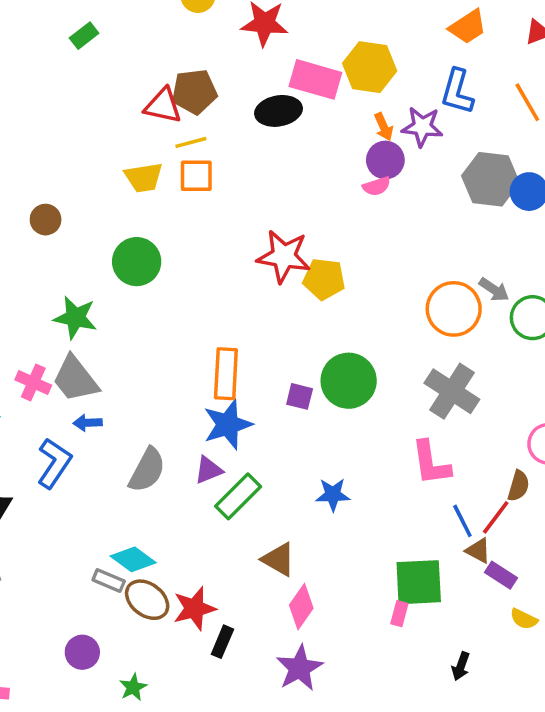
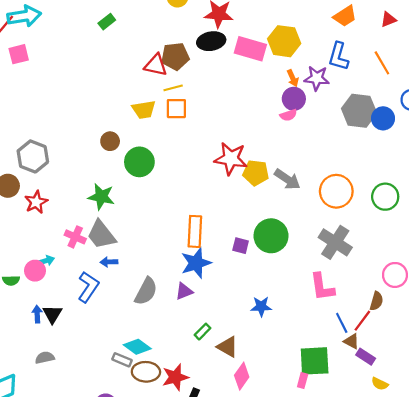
black ellipse: (279, 111) -> (211, 41), moved
brown circle: (46, 220) -> (110, 141), moved
gray arrow: (494, 290) -> (287, 179), moved, size x1.4
green rectangle: (238, 496) -> (202, 332), moved, size x0.6
brown ellipse: (147, 600) -> (146, 372), turned -36

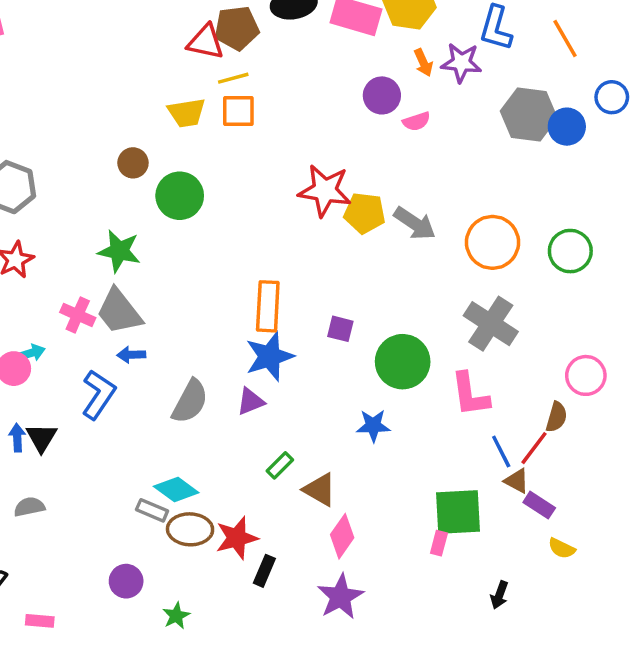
purple circle: (294, 99) -> (382, 95), moved
green circle: (271, 236) -> (403, 362), moved

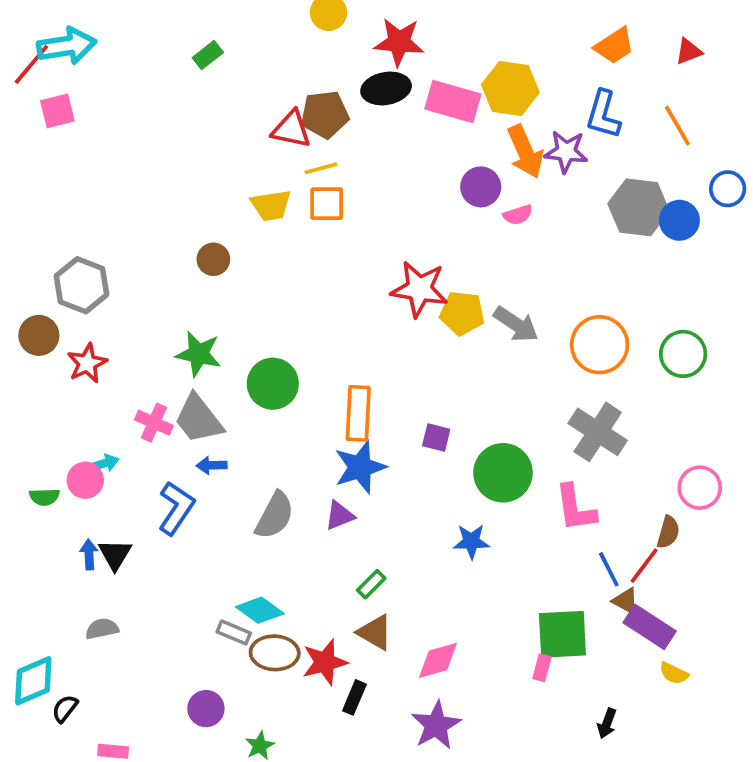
orange arrow: (423, 63) -> (525, 152), size x1.8
green circle: (180, 196) -> (273, 384), moved
brown triangle: (320, 490) -> (375, 632), moved
purple rectangle: (539, 505) -> (650, 627), size x1.5
pink diamond: (342, 536) -> (438, 660), turned 39

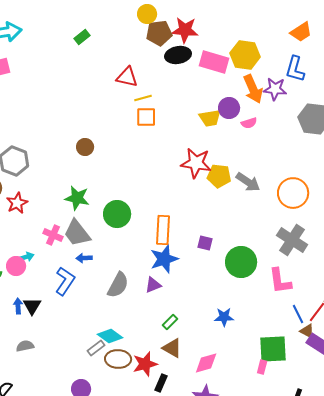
brown pentagon: (325, 114) -> (159, 33), moved
yellow trapezoid: (271, 205) -> (210, 118), moved
blue star: (471, 541) -> (224, 317), moved
gray rectangle: (234, 632) -> (96, 348), turned -60

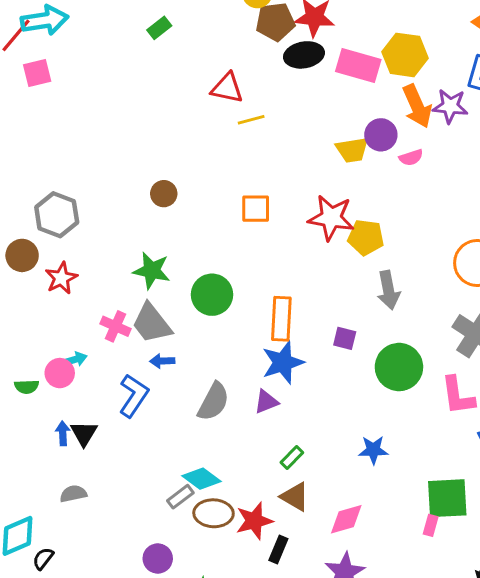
orange square: (146, 117) -> (256, 209), moved
gray arrow: (248, 182) -> (388, 290), moved, turned 45

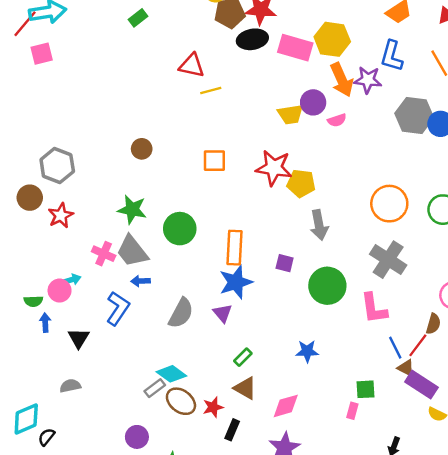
purple triangle: (266, 402) -> (223, 313), turned -48
blue arrow: (63, 433) -> (45, 323), moved
green square: (447, 498) -> (365, 389), size x0.6
brown ellipse: (214, 513) -> (181, 401), turned 36
red star: (254, 521) -> (213, 407), size x0.7

